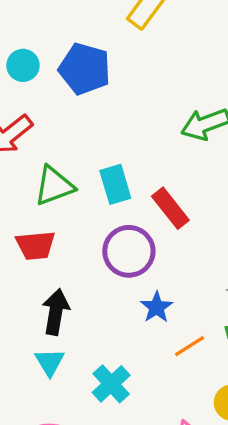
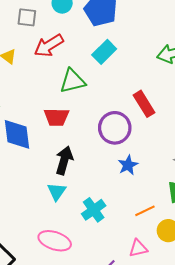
cyan rectangle: (115, 184) -> (104, 52), moved, turned 55
orange line: (190, 346) -> (145, 211), moved

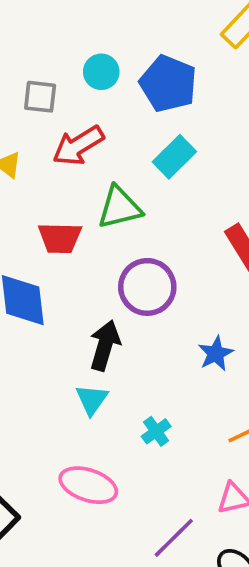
red trapezoid: (56, 117) -> (60, 238), moved
purple circle: (115, 128) -> (147, 287), moved
cyan cross: (94, 210) -> (156, 431), size x0.7

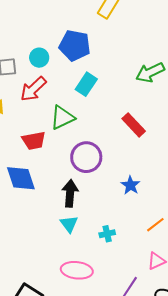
cyan circle: (101, 72) -> (39, 58), moved
cyan cross: (156, 431) -> (107, 234), turned 35

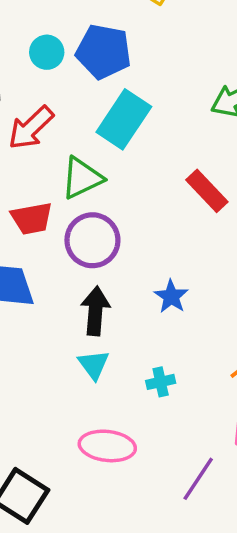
cyan circle: (39, 58) -> (47, 52), moved
cyan rectangle: (86, 84) -> (124, 119), size x1.4
purple circle: (86, 157) -> (92, 240), moved
blue star: (131, 185) -> (171, 296), moved

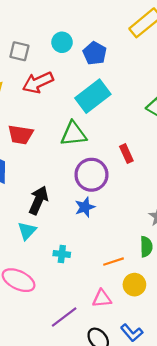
blue pentagon: (104, 52) -> (95, 53), size x0.7
green triangle: (82, 178) -> (74, 134), moved
red rectangle: (207, 191) -> (126, 154), size x0.7
purple circle: (92, 240) -> (91, 175), moved

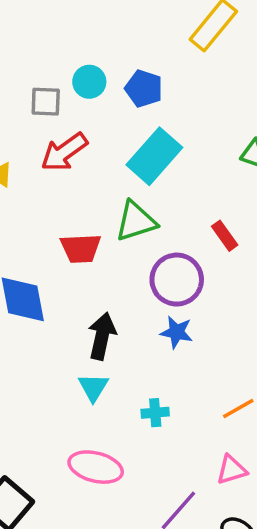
gray square: (19, 51) -> (46, 102), moved
red trapezoid: (20, 135) -> (81, 248), moved
blue star: (85, 207) -> (177, 332), turned -30

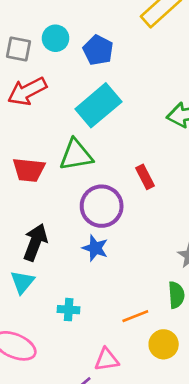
pink triangle: (232, 470) -> (107, 360), moved

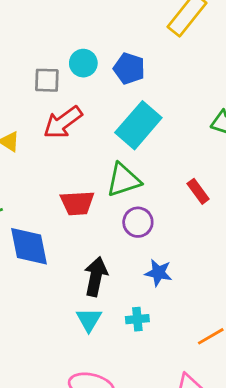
purple circle: (102, 206) -> (138, 222), moved, size x0.7
cyan cross: (69, 310) -> (137, 319), moved

